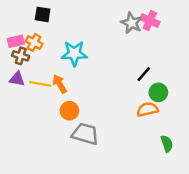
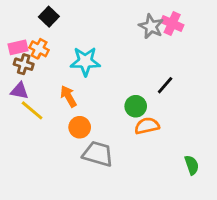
black square: (43, 14) -> (49, 17), turned 35
yellow line: (40, 84) -> (32, 110), moved, turned 30
green circle: (158, 92) -> (136, 106), moved
orange semicircle: (147, 109) -> (147, 126), moved

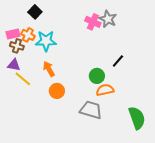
pink cross: (172, 24) -> (93, 22), moved
cyan star: (85, 61) -> (46, 41), moved
gray trapezoid: (98, 154) -> (91, 110), moved
green semicircle: (192, 165) -> (137, 118), size x1.6

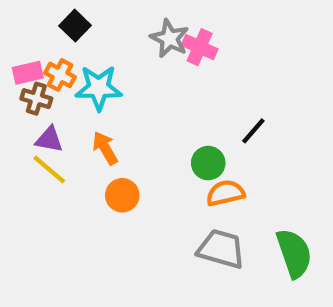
gray star: (108, 19) -> (170, 38), moved
purple triangle: (14, 65) -> (49, 139), moved
gray trapezoid: (91, 110) -> (221, 249), moved

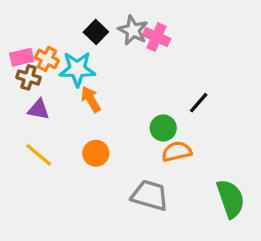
black square: (75, 26) -> (96, 32), moved
orange arrow: (105, 148) -> (91, 99), moved
yellow line: (49, 169) -> (39, 155), moved
gray trapezoid: (221, 249) -> (150, 195), moved

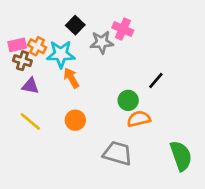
gray star: (133, 30) -> (102, 42), moved, turned -30

